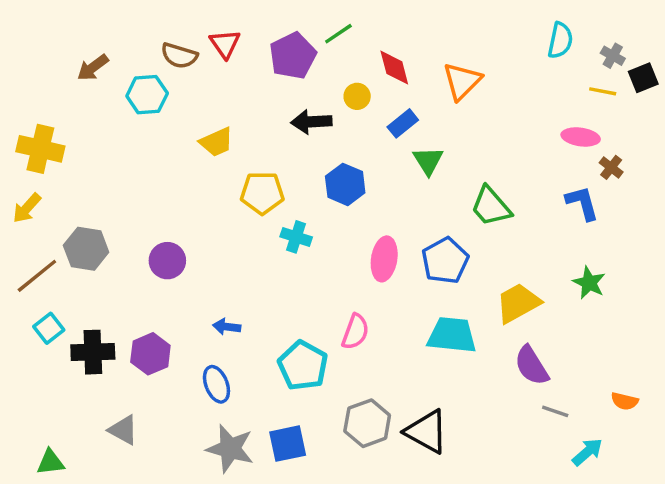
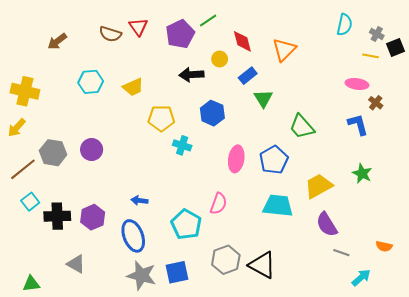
cyan hexagon: (147, 95) -> (91, 82), moved
purple circle: (167, 261) -> (92, 150), moved
blue ellipse: (216, 384) -> (133, 236), size x1.4

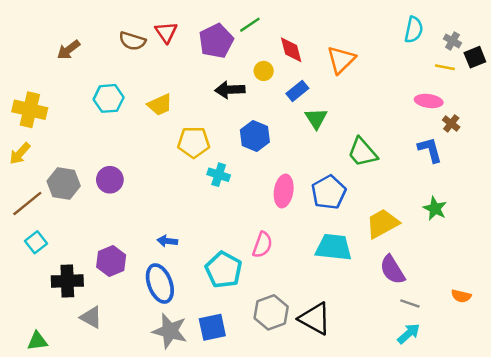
black cross: (57, 216) -> (67, 281), moved
cyan arrow: (361, 278) -> (409, 334), moved

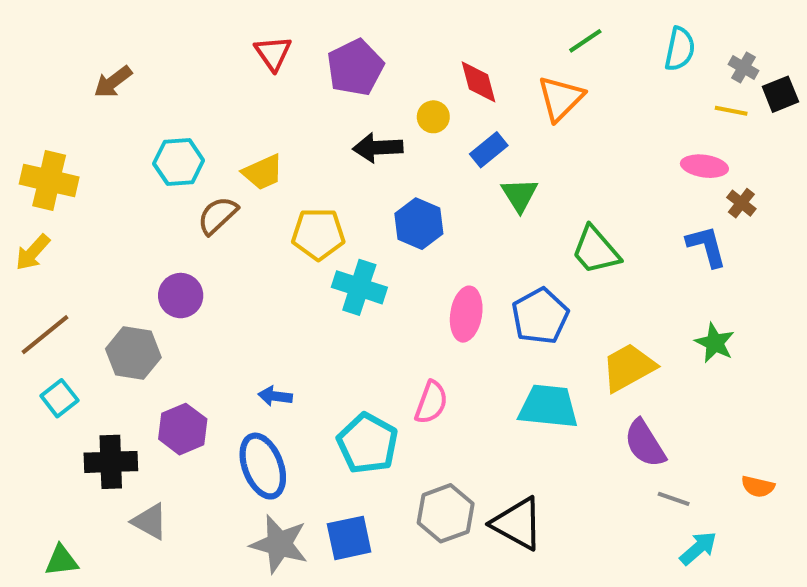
green line: (250, 25) -> (585, 41), moved
brown semicircle: (132, 41) -> (218, 215), moved, turned 120
cyan cross: (219, 175) -> (359, 287), size x1.4
gray hexagon: (64, 183) -> (133, 353), moved
cyan arrow: (409, 334) -> (698, 548), moved

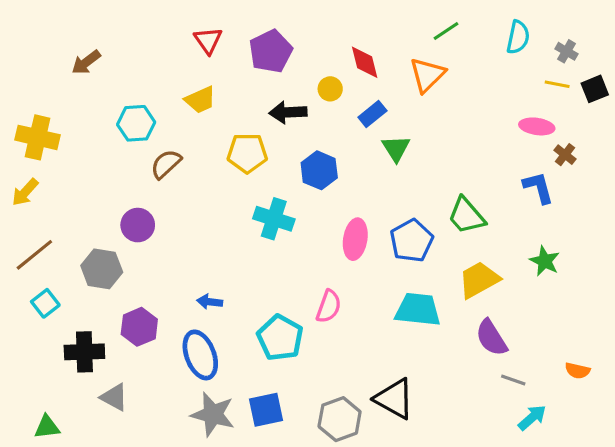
black square: (780, 94) -> (595, 89), moved
yellow trapezoid: (263, 172) -> (200, 100), moved
yellow pentagon: (318, 234) -> (247, 153), moved
green trapezoid: (596, 250) -> (466, 216), moved
gray hexagon: (446, 513) -> (340, 419), moved

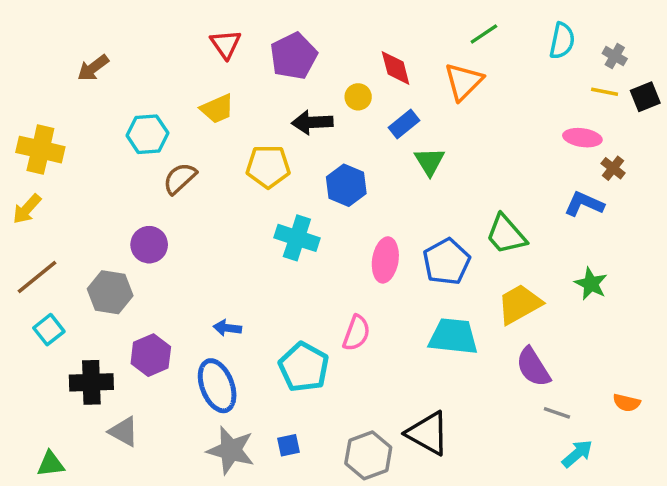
blue L-shape: (538, 187) -> (584, 204), turned -51
blue square: (266, 410) -> (288, 445), size x0.6

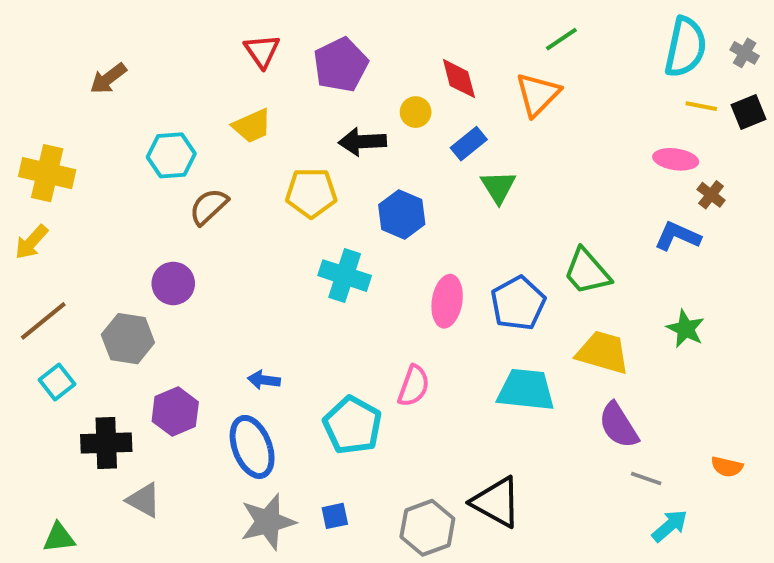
cyan semicircle: (562, 41) -> (685, 47), moved, size x1.4
gray cross: (615, 56) -> (745, 53), moved
yellow trapezoid: (520, 304) -> (603, 352), turned 45
gray star: (231, 450) -> (268, 522), turned -30

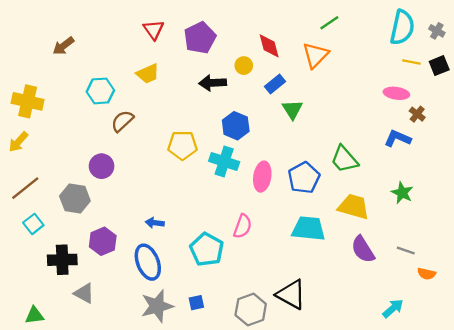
yellow pentagon: (311, 193) -> (182, 145), moved
cyan cross: (345, 276) -> (224, 162), moved
gray line: (646, 479) -> (406, 251), moved

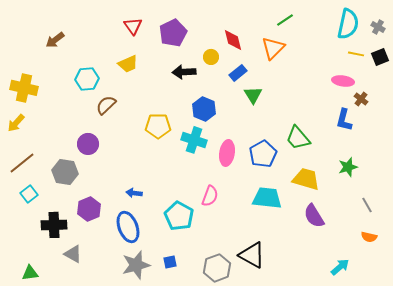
blue L-shape: (398, 138) -> (344, 120), turned -100
green star: (402, 193) -> (348, 167), turned 30
gray line: (406, 251) -> (367, 205), moved, turned 42

